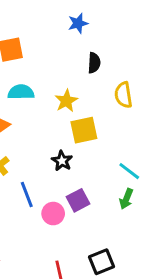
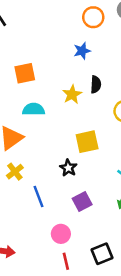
yellow star: (66, 101) -> (72, 94), moved
pink circle: (53, 214) -> (61, 234), moved

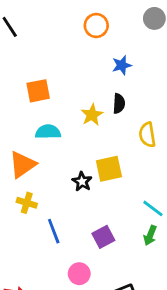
orange circle: (93, 17) -> (96, 26), moved
blue star: (82, 51) -> (122, 65), moved
black star: (68, 168) -> (82, 182), moved
yellow cross: (15, 172) -> (27, 203), turned -35

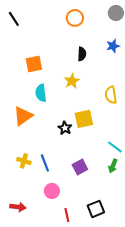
blue star: (122, 65) -> (113, 46), moved
black semicircle: (119, 104) -> (82, 54), moved
cyan semicircle: (48, 132) -> (41, 93), turned -96
yellow cross: (27, 203) -> (24, 161), moved
pink circle: (79, 274) -> (52, 191), moved

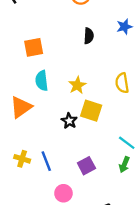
yellow star: (72, 81) -> (77, 85), moved
yellow square: (84, 119) -> (91, 111), turned 30
pink circle: (52, 191) -> (63, 193), moved

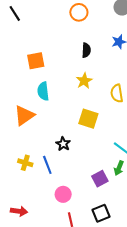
yellow star: (77, 85) -> (84, 81), moved
black star: (69, 121) -> (63, 144), moved
purple square: (86, 166) -> (100, 179), moved

